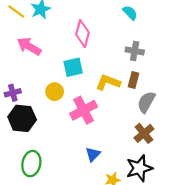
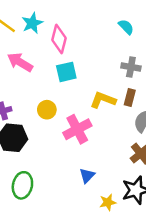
pink diamond: (82, 34) -> (59, 39), moved
cyan square: (73, 67) -> (66, 72), moved

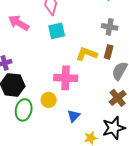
yellow circle: (47, 110) -> (49, 100), moved
pink cross: (77, 129) -> (66, 78), turned 30
green ellipse: (22, 185) -> (24, 110), moved

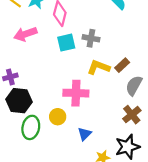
pink arrow: (19, 23) -> (25, 34), turned -50
gray cross: (110, 27) -> (91, 38), moved
brown rectangle: (109, 52) -> (122, 65), turned 32

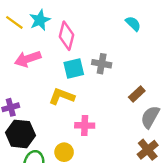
yellow L-shape: (98, 67) -> (62, 96), moved
pink cross: (76, 93) -> (85, 125), size x0.7

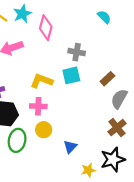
cyan square: (74, 69) -> (71, 75), moved
pink cross: (85, 125) -> (38, 106), moved

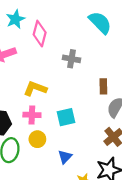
cyan semicircle: (104, 17) -> (100, 23), size x1.6
cyan square: (71, 75) -> (66, 117), moved
brown rectangle: (107, 79) -> (103, 86), turned -48

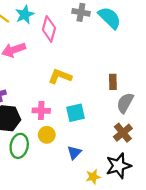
gray cross: (71, 59) -> (81, 12), moved
yellow L-shape: (35, 89) -> (60, 76), moved

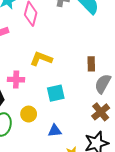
pink cross: (41, 111) -> (16, 80), moved
blue triangle: (74, 152) -> (55, 131), turned 40

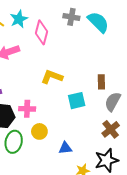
pink cross: (16, 80) -> (27, 109), moved
cyan square: (56, 93) -> (77, 101), moved

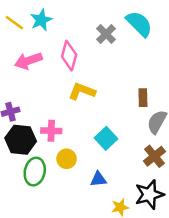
gray cross: (71, 17) -> (106, 34), moved, turned 35
pink diamond: (42, 32) -> (69, 56), moved
cyan square: (77, 101) -> (106, 138), moved, turned -30

